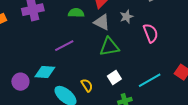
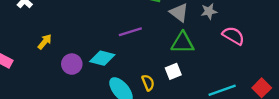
pink semicircle: (151, 33) -> (233, 36), turned -48
white square: (114, 78) -> (173, 71), moved

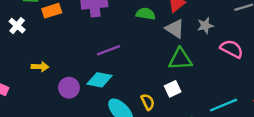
purple line: (130, 32) -> (109, 50), moved
yellow arrow: (45, 42) -> (40, 67), turned 56

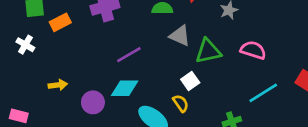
gray triangle: (175, 29) -> (180, 36), moved
pink semicircle: (232, 49) -> (253, 50), moved
white square: (173, 89) -> (190, 81), moved

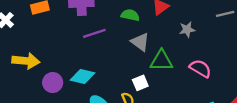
purple line: (129, 55) -> (94, 33), moved
yellow arrow: (58, 85) -> (26, 61), size x1.6

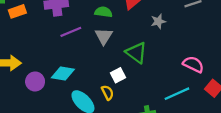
gray triangle: (140, 42) -> (104, 36), moved, turned 30
green triangle: (161, 61) -> (136, 53), turned 40
pink semicircle: (200, 68) -> (193, 64), moved

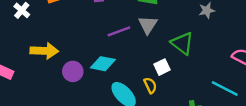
purple line: (71, 32) -> (119, 31), moved
cyan line: (177, 94) -> (225, 88), turned 50

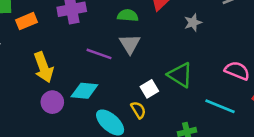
purple line: (119, 31) -> (99, 54), turned 45
green triangle: (182, 43) -> (180, 75), moved
yellow arrow: (44, 51) -> (43, 67), moved, turned 72

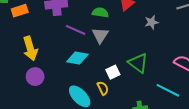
purple line: (99, 54) -> (76, 30), moved
cyan diamond: (84, 91) -> (77, 58), moved

